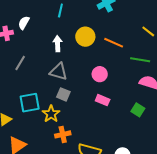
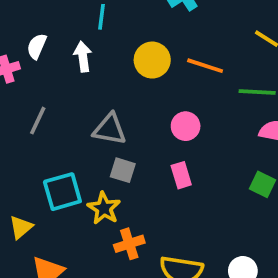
white arrow: (58, 44) -> (83, 57), moved
pink rectangle: (103, 100) -> (181, 175), moved, turned 56

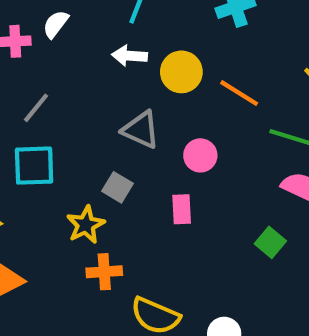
white arrow: (83, 57) -> (129, 56), moved, turned -92
gray triangle: (110, 129) -> (141, 130), moved
cyan square: (62, 192) -> (34, 166), moved

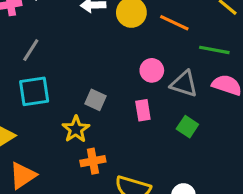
gray triangle: (141, 130) -> (184, 84), moved
green square: (270, 242) -> (187, 127), moved

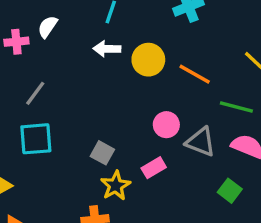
pink rectangle: (143, 110) -> (154, 168), turned 65
green square: (187, 127) -> (230, 191), moved
yellow star: (76, 129) -> (116, 186), moved

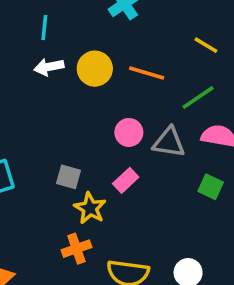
green line: (236, 107) -> (198, 98), turned -36

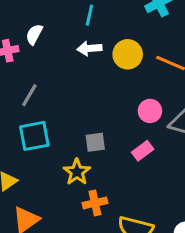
gray square: (69, 177) -> (95, 142), turned -30
yellow star: (90, 208) -> (77, 172), moved

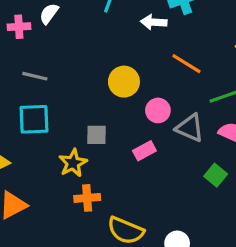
white arrow: (89, 48) -> (154, 22), moved
yellow circle: (128, 54) -> (124, 82), moved
gray line: (29, 95) -> (35, 76), turned 65

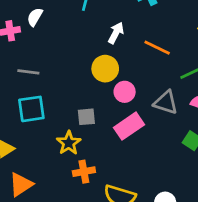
white arrow: (154, 22) -> (116, 33), moved, turned 120
pink circle: (158, 110) -> (125, 92), moved
pink rectangle: (144, 151) -> (129, 126), size x1.5

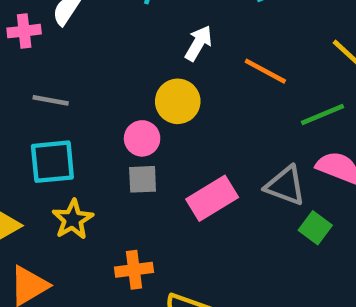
pink circle: (125, 92) -> (142, 138), moved
gray triangle: (166, 102) -> (285, 186), moved
yellow star: (69, 143) -> (73, 219), moved

